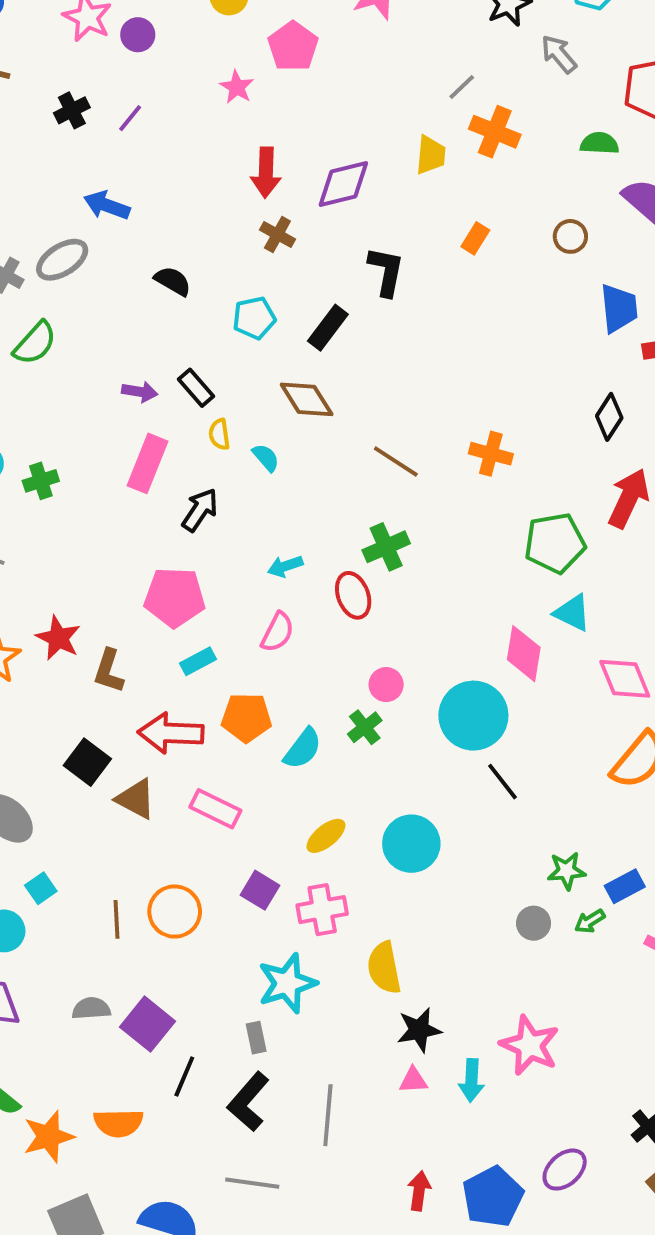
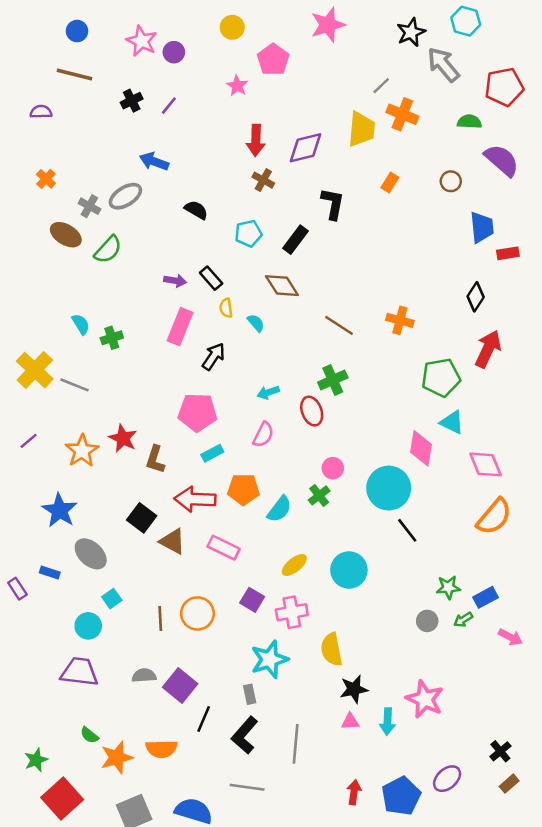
gray arrow: (559, 54) -> (443, 65), size x1.4
yellow trapezoid: (431, 155) -> (361, 129), size x1.4

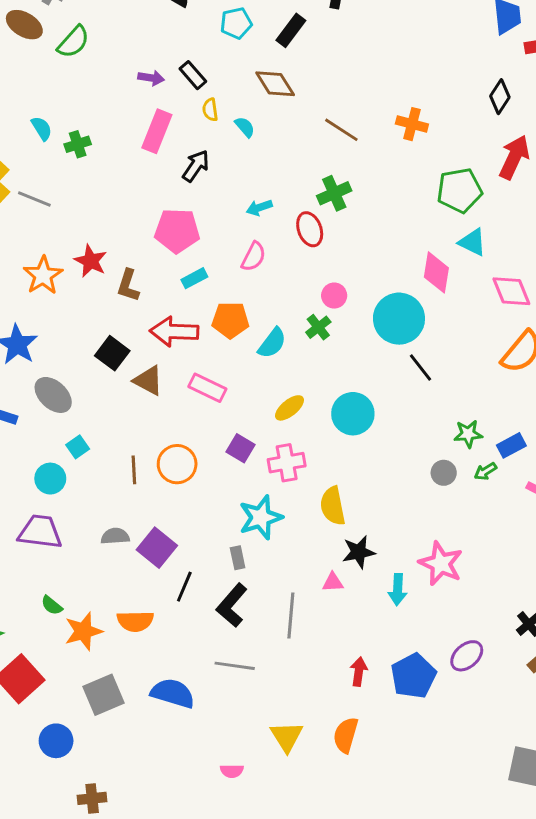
pink triangle: (350, 721) -> (333, 582), moved

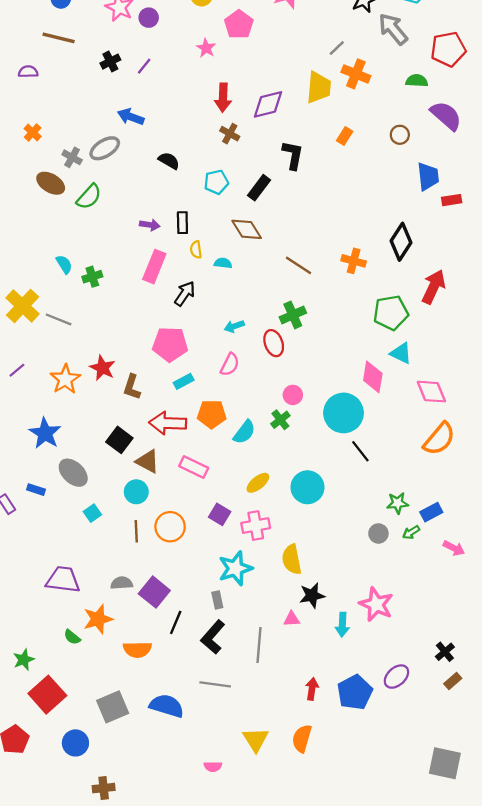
black rectangle: (193, 75) -> (182, 223), turned 40
black diamond: (500, 97) -> (401, 242), moved, size x1.4
cyan semicircle: (245, 127) -> (223, 263), turned -42
cyan circle: (50, 479) -> (136, 492), moved
orange star: (83, 631) -> (98, 619), moved

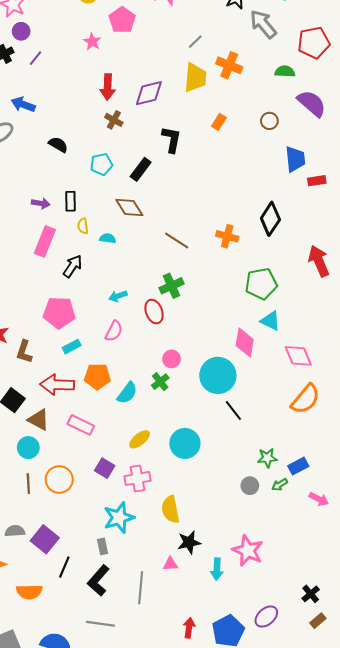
purple circle: (149, 18) -> (21, 31), moved
gray line: (337, 48) -> (195, 42), moved
red arrow: (434, 287) -> (319, 261), moved, turned -48

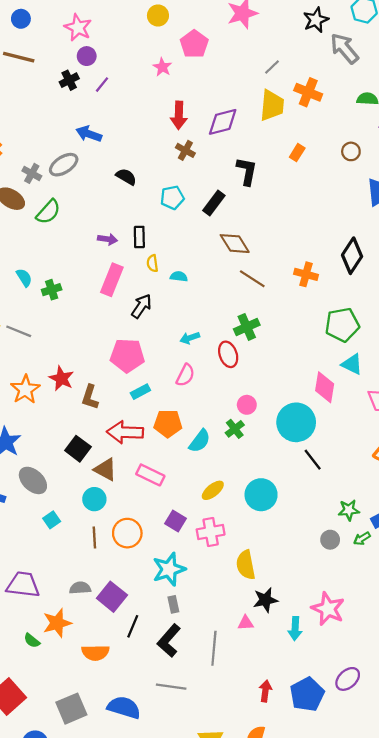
brown diamond: (129, 207) -> (235, 244), moved
cyan star: (119, 518) -> (169, 569), moved

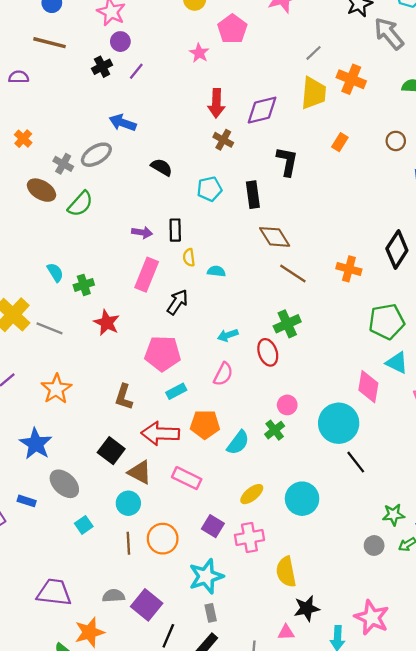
black rectangle: (214, 203) -> (253, 195), turned -45
red star: (61, 378) -> (107, 323), moved

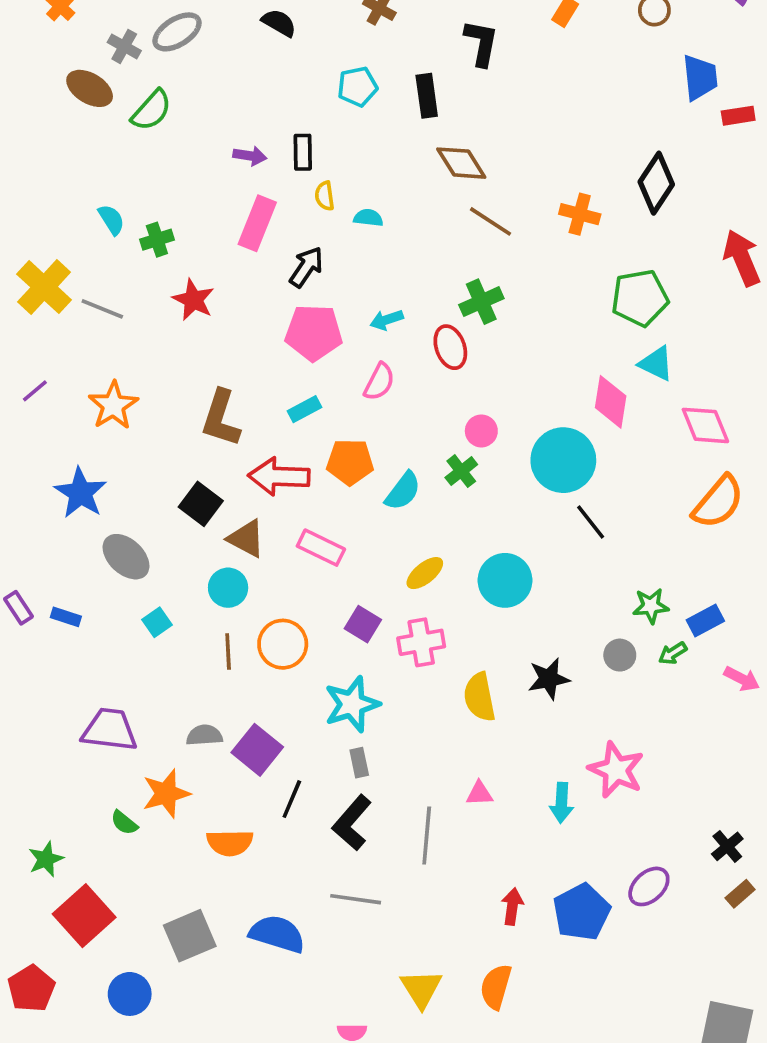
black semicircle: (161, 167) -> (279, 23), moved
pink pentagon: (163, 354) -> (314, 333), moved
brown L-shape: (124, 397) -> (221, 418), size x1.4
blue rectangle: (27, 501) -> (66, 617), moved
black star: (307, 608) -> (549, 679), moved

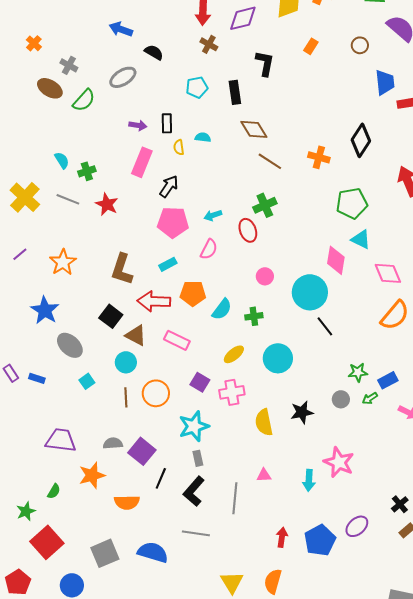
gray ellipse: (177, 32) -> (123, 77), moved
cyan semicircle: (368, 218) -> (203, 137), moved
gray line: (102, 309) -> (68, 199), moved
green cross: (461, 471) -> (254, 316), moved, turned 30
green semicircle: (124, 823) -> (54, 491), moved, turned -98

